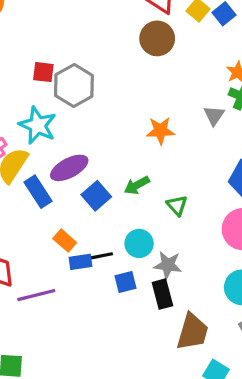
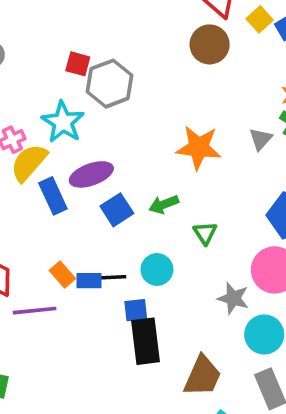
orange star: (160, 131) -> (199, 147), size x1.4
orange rectangle: (65, 241) -> (62, 275), moved
gray star: (168, 265) -> (233, 298), moved
black rectangle: (162, 294) -> (145, 341), moved, size x1.4

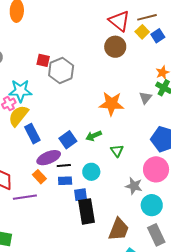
cyan star: (63, 122) -> (20, 91), moved, turned -30
purple ellipse: (91, 174) -> (49, 158), moved
black line: (113, 277) -> (64, 165), moved
blue rectangle: (89, 281) -> (65, 181), moved

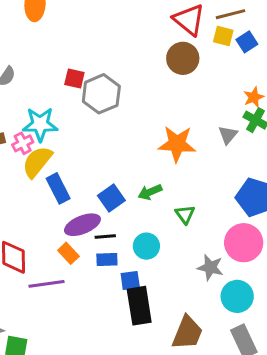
yellow square: (142, 32) -> (223, 36), turned -32

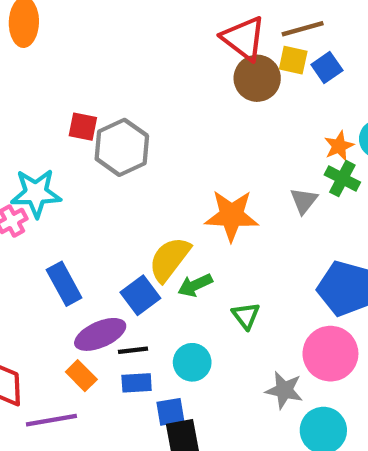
brown circle: (183, 58) -> (257, 78), moved
yellow semicircle: (37, 162) -> (169, 259), moved

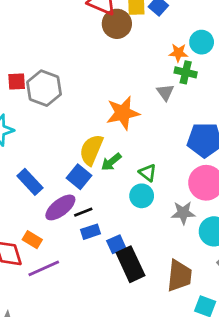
orange star: (339, 146) -> (178, 53), turned -30
cyan circle: (192, 362) -> (142, 196), moved
orange rectangle: (81, 376) -> (32, 240), moved

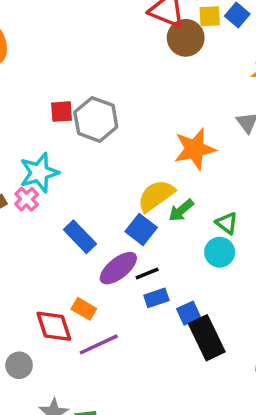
yellow semicircle: (91, 150) -> (156, 196), turned 32

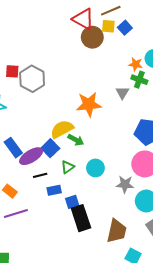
green arrow: (181, 210) -> (76, 140), turned -119
green triangle: (227, 223) -> (68, 167), moved, turned 40
purple ellipse: (118, 268) -> (31, 156), moved
black line: (147, 274) -> (40, 175), moved

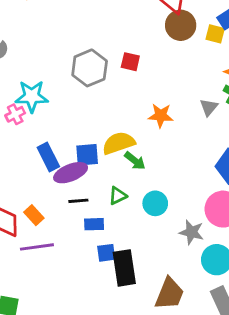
yellow square: (108, 26) -> (215, 34), moved
red square: (12, 71) -> (130, 62), moved
orange star: (89, 104) -> (161, 116), size x0.7
blue square: (50, 148) -> (87, 155), moved, turned 30
blue square: (72, 202) -> (106, 253), moved

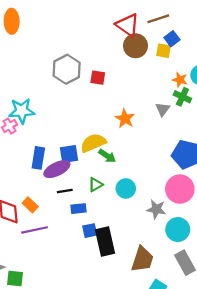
gray hexagon: (90, 68) -> (67, 69), moved
orange star: (161, 116) -> (125, 119), turned 30
blue rectangle: (48, 157) -> (38, 158), turned 40

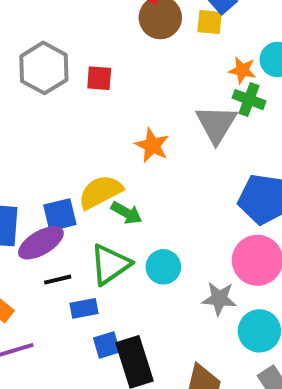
gray triangle: (163, 109) -> (216, 124), size x1.6
green triangle: (96, 185) -> (110, 264), size x1.6

